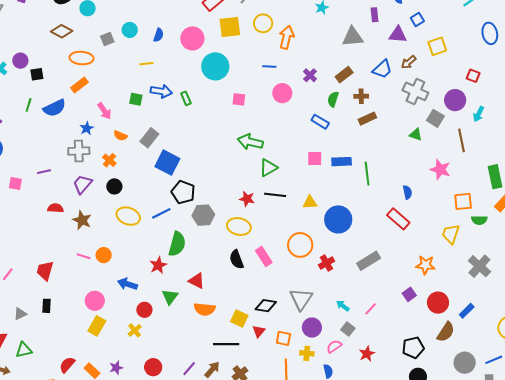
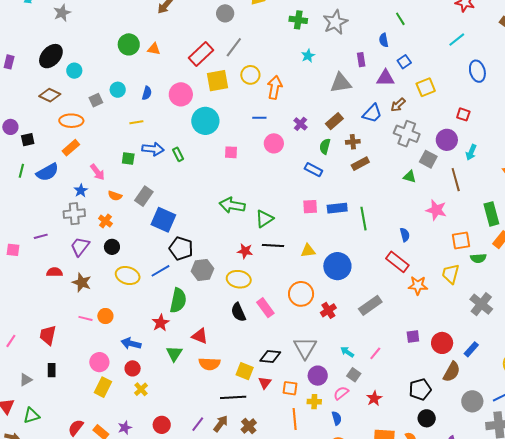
green arrow: (250, 142) -> (232, 205), moved
orange star: (425, 265) -> (418, 285), moved
purple square: (409, 294) -> (413, 337), turned 32
red circle: (144, 310) -> (133, 368), moved

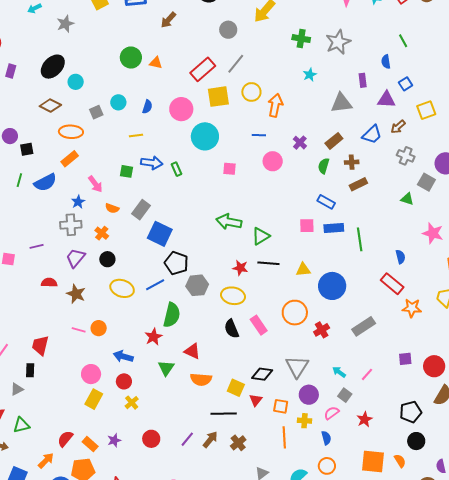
gray cross: (407, 134) -> (406, 156), size x0.7
blue rectangle: (313, 170) -> (326, 202), moved
black rectangle: (52, 370) -> (30, 370), moved

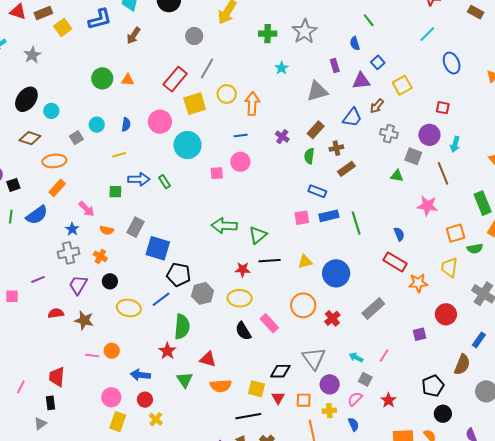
pink circle: (273, 161) -> (240, 162), moved
red circle: (434, 366) -> (446, 314), moved

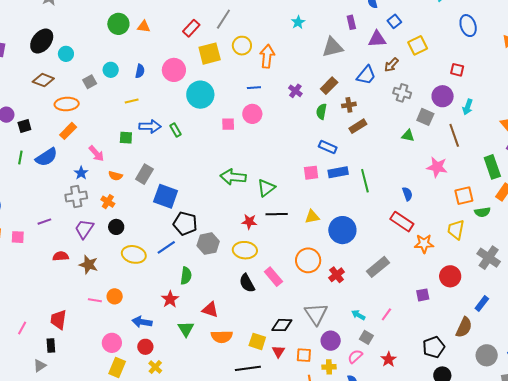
red rectangle: (175, 79) -> (191, 28), size x0.7
green semicircle: (182, 327) -> (186, 276), size x0.7

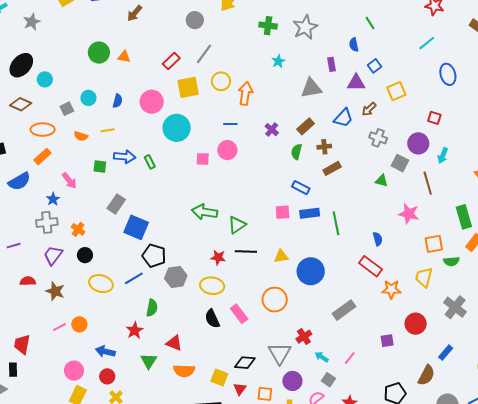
orange semicircle: (115, 176) -> (81, 136), moved
red cross: (337, 275) -> (304, 337), moved
pink line: (95, 300) -> (59, 327), turned -40

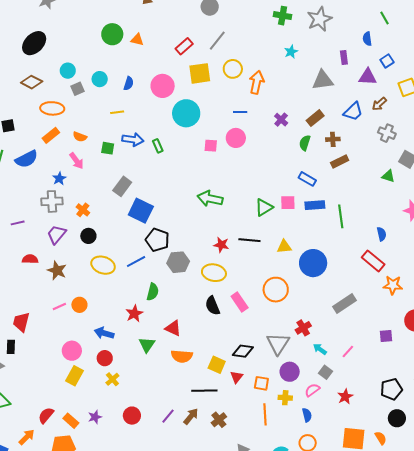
cyan circle: (45, 79) -> (68, 71), moved
orange semicircle: (81, 136) -> (80, 137), moved
green triangle: (237, 225) -> (264, 207), moved

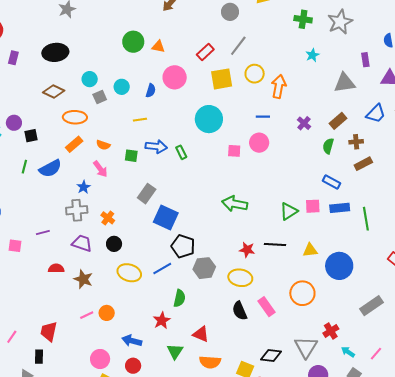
black ellipse: (34, 43) -> (55, 52), turned 40
pink circle: (163, 86) -> (175, 77), moved
purple trapezoid: (56, 234) -> (82, 243), turned 70

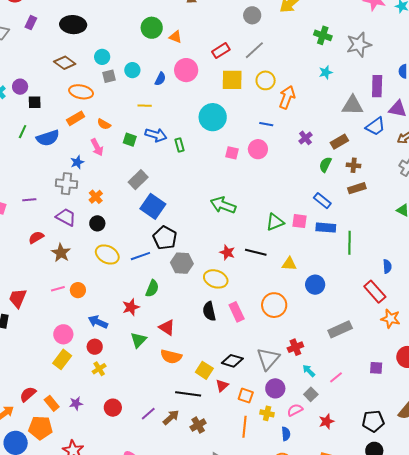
purple rectangle: (365, 60) -> (377, 86), size x1.5
blue trapezoid: (376, 114) -> (375, 126), moved
blue circle: (339, 266) -> (315, 285), size x0.7
red semicircle: (56, 268) -> (36, 237), turned -42

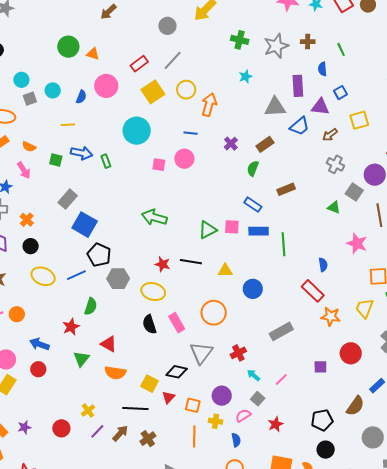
yellow square: (232, 80) -> (153, 92), turned -30
brown cross: (354, 165) -> (308, 42), moved
gray triangle: (268, 359) -> (201, 353), moved
yellow cross: (99, 369) -> (88, 411), moved

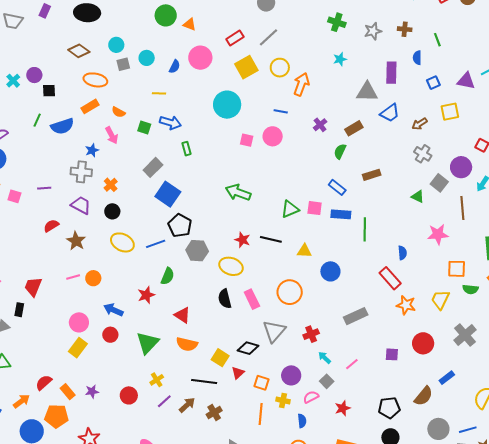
gray star: (276, 46) -> (373, 31), size x0.7
purple triangle: (320, 107) -> (466, 81), moved
green rectangle: (106, 161) -> (186, 149), moved
pink star: (357, 243) -> (438, 234), turned -30
green triangle: (81, 359) -> (148, 343), moved, size x1.4

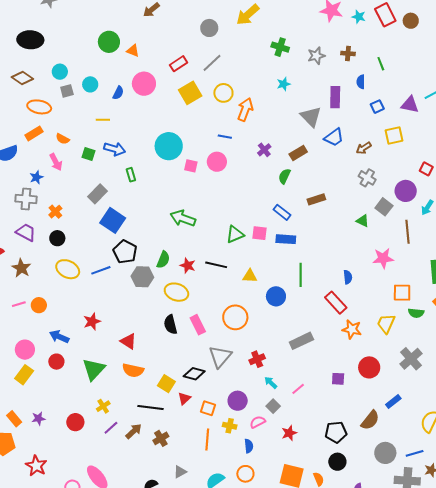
gray triangle: (367, 92) -> (311, 117), turned 45
cyan circle: (227, 105) -> (169, 146), moved
green line: (365, 229) -> (301, 275), moved
green semicircle: (168, 276) -> (163, 260), moved

